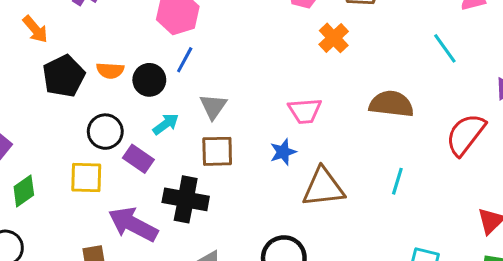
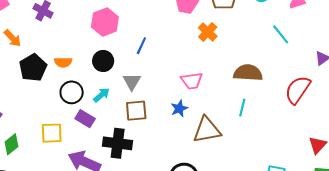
blue line: (185, 60) -> (141, 46), moved
black circle: (149, 80) -> (103, 61), moved
black circle: (105, 132) -> (72, 92), moved
cyan line: (397, 181) -> (242, 108), moved

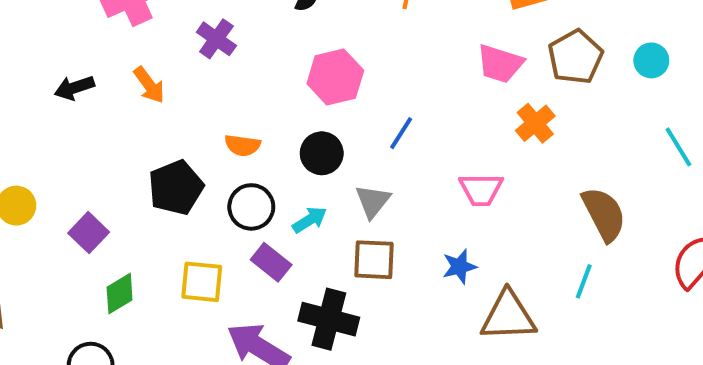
black pentagon: (33, 68) -> (176, 187), moved
brown semicircle: (248, 73) -> (604, 214), turned 52
pink trapezoid: (192, 81) -> (481, 189), moved

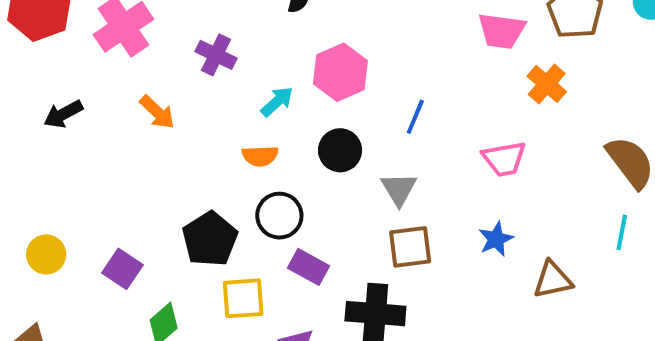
black arrow: (74, 88) -> (63, 114), moved
black pentagon: (176, 187) -> (210, 239), moved
cyan arrow: (310, 220) -> (277, 102), moved
brown triangle: (508, 316) -> (553, 280), size x0.7

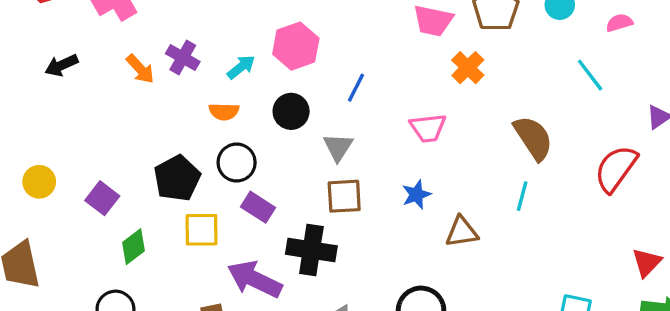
purple cross: (216, 55) -> (183, 58), moved

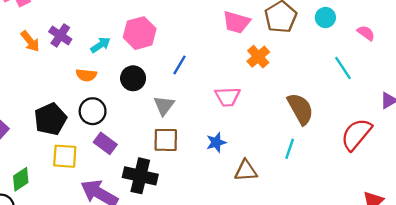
pink semicircle: (619, 23) -> (366, 33), turned 48
green diamond: (134, 247) -> (21, 179), moved

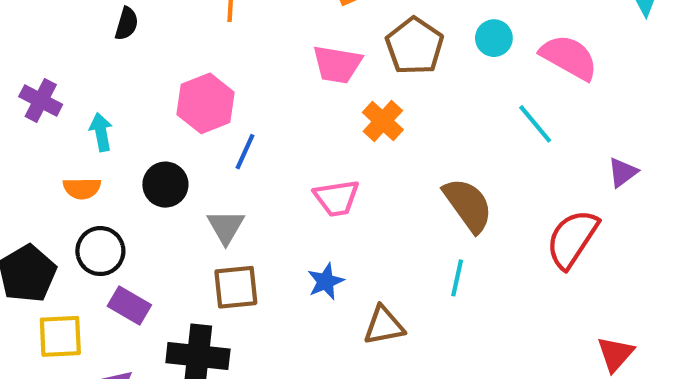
pink hexagon: (140, 33) -> (206, 103), moved
pink semicircle: (366, 33) -> (569, 57), size x1.8
purple cross: (60, 35) -> (41, 100), moved
cyan arrow: (100, 45) -> (101, 132), turned -60

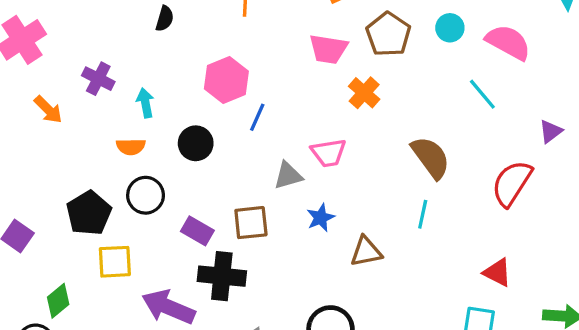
gray triangle: (226, 227) -> (288, 176), moved, turned 44
purple rectangle: (129, 305) -> (197, 231), moved
red triangle: (615, 354) -> (497, 272), moved, turned -44

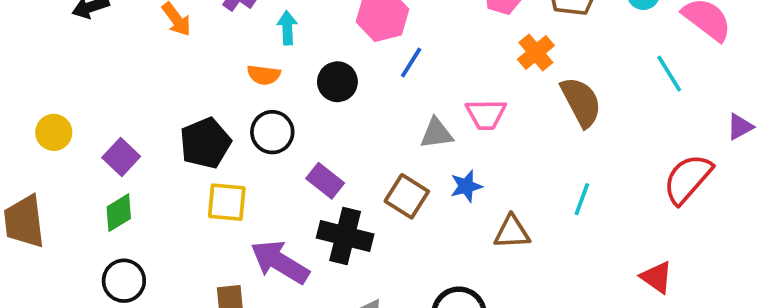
brown semicircle: (431, 157) -> (581, 102), moved
brown square: (251, 223) -> (407, 196), moved, turned 30
green diamond: (58, 301) -> (119, 213), moved

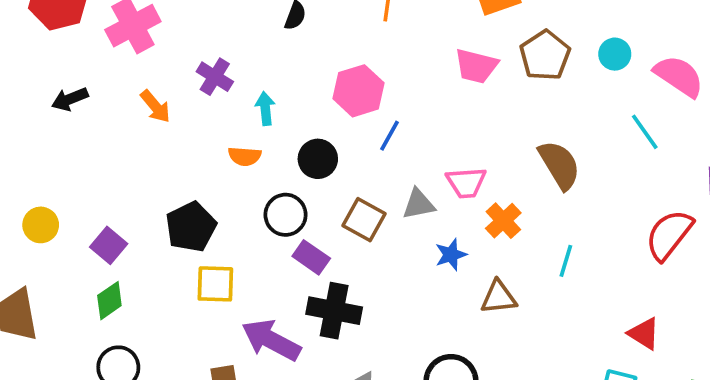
orange cross: (536, 52) -> (503, 221), moved
black circle: (272, 132) -> (286, 215), moved
brown square: (407, 196) -> (364, 220), moved

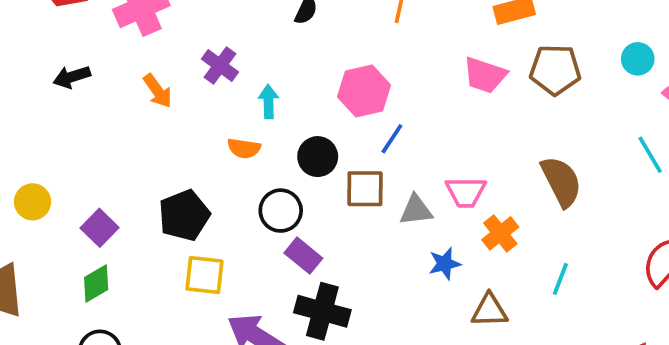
cyan circle: (615, 54) -> (638, 59), moved
brown pentagon: (545, 55) -> (555, 70), turned 30
brown square: (364, 220) -> (365, 189), moved, turned -33

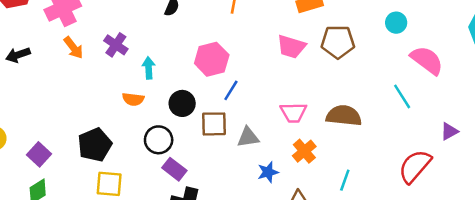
cyan circle: (638, 59) -> (396, 23), moved
orange arrow: (158, 91) -> (73, 48), moved
brown semicircle: (561, 181) -> (344, 116), turned -56
pink trapezoid: (466, 192) -> (293, 113), moved

